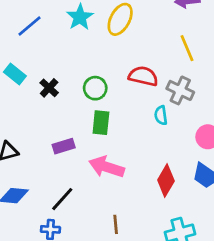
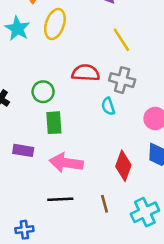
purple rectangle: (64, 146) -> (23, 150), turned 36
black line: (62, 199) -> (60, 199), moved, turned 55
brown line: (116, 224) -> (105, 204), moved

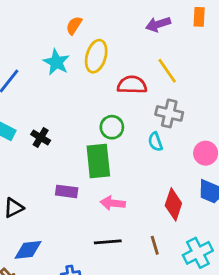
red semicircle: (86, 73) -> (132, 85), moved
green circle: (43, 92) -> (112, 127), moved
green rectangle: (54, 123) -> (98, 161), size x1.4
pink arrow: (66, 163) -> (113, 203), size x0.7

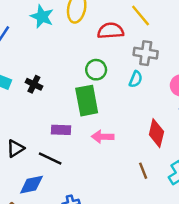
cyan semicircle: (155, 142) -> (136, 79), turned -133
black line: (108, 242) -> (50, 159), moved, turned 35

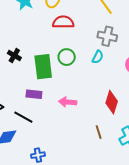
red semicircle: (111, 31) -> (63, 22), moved
green circle: (96, 70) -> (67, 57), moved
green rectangle: (87, 101) -> (43, 67), moved

